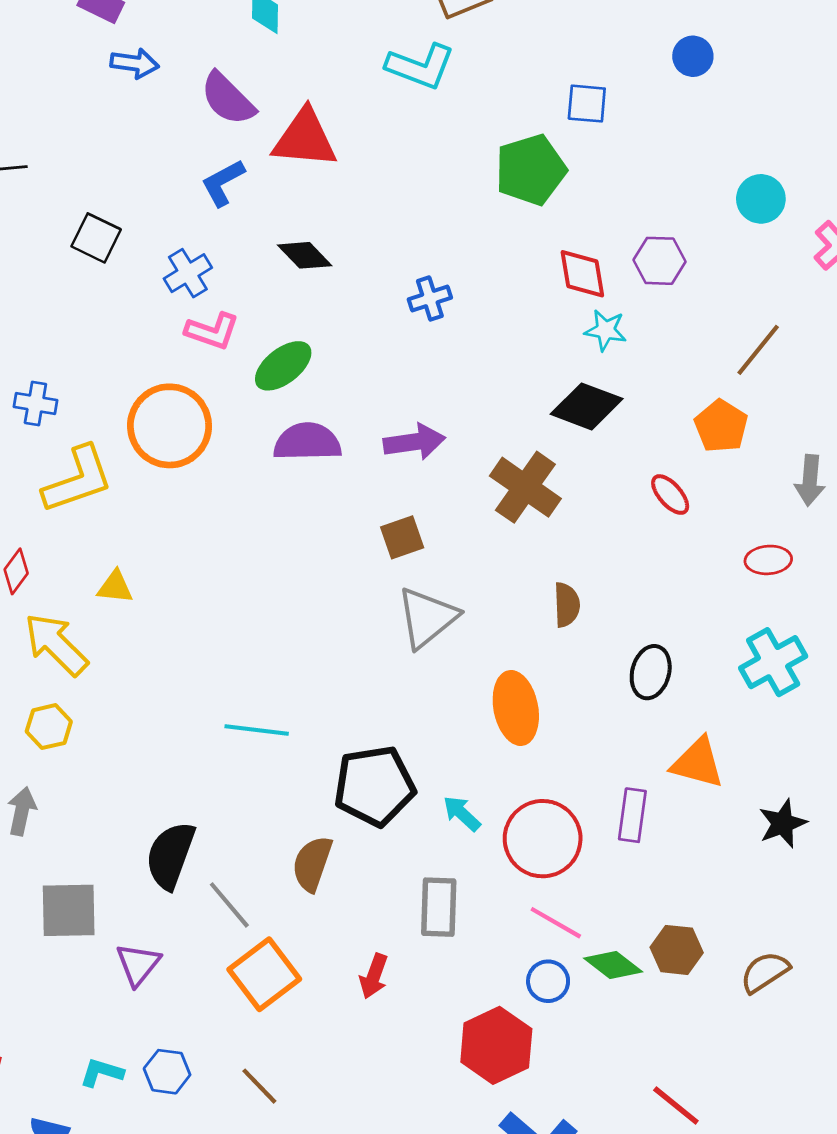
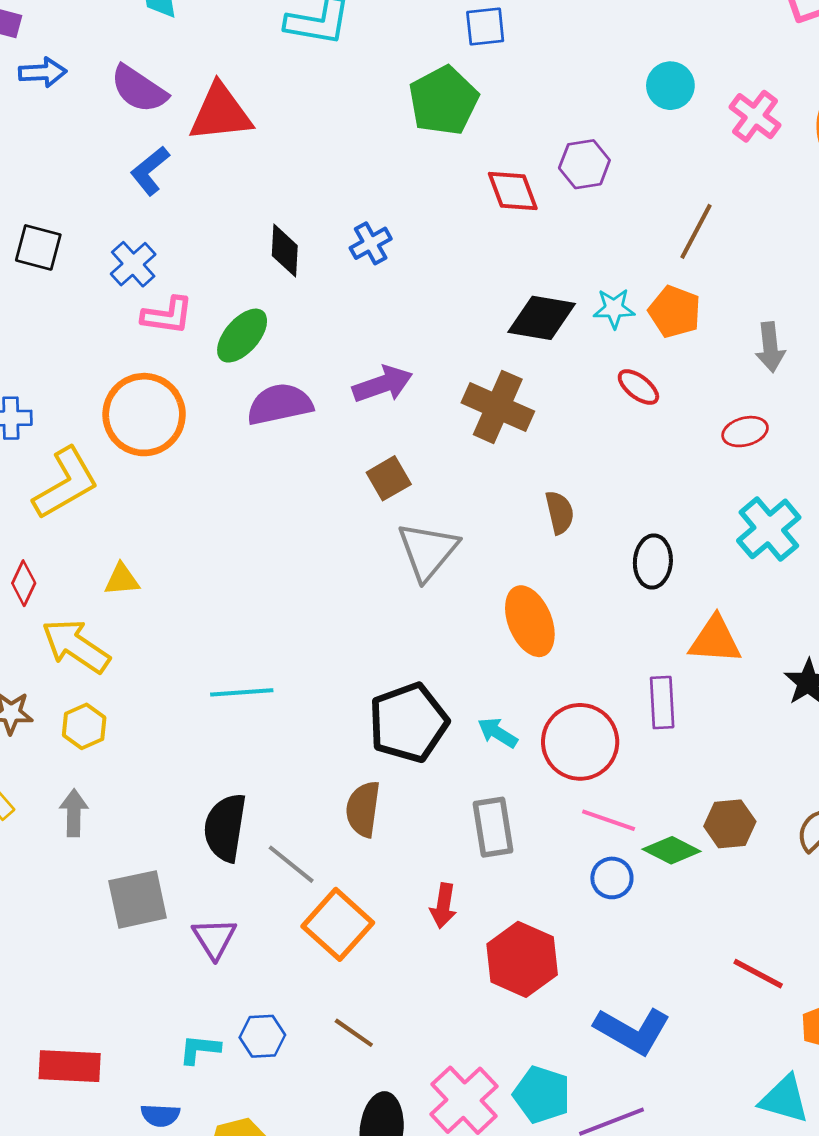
black diamond: (305, 255) -> (285, 251), moved, turned 58
cyan star: (606, 330) -> (614, 308), moved
cyan line: (257, 730) -> (242, 692), moved
red hexagon: (496, 1045) -> (522, 959), moved

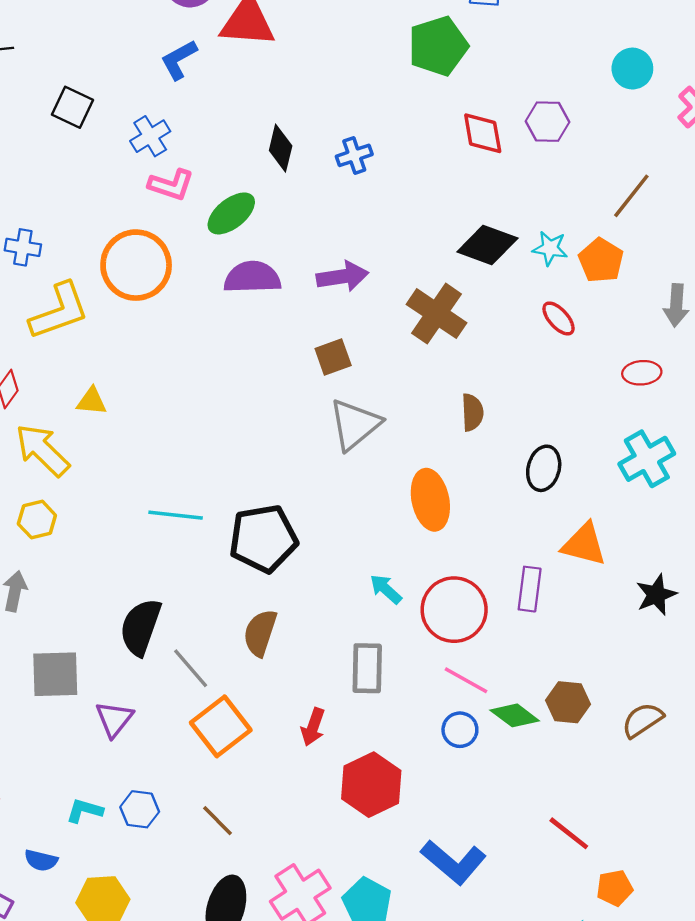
black pentagon: (408, 723) -> (263, 539), moved

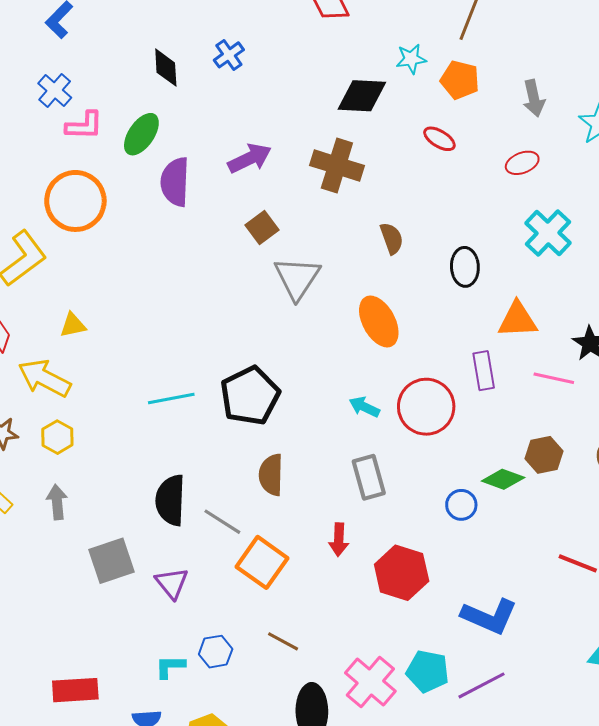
cyan star: (550, 248) -> (411, 59), moved
purple semicircle: (252, 277) -> (175, 182), turned -69
pink line: (466, 680) -> (554, 378), moved

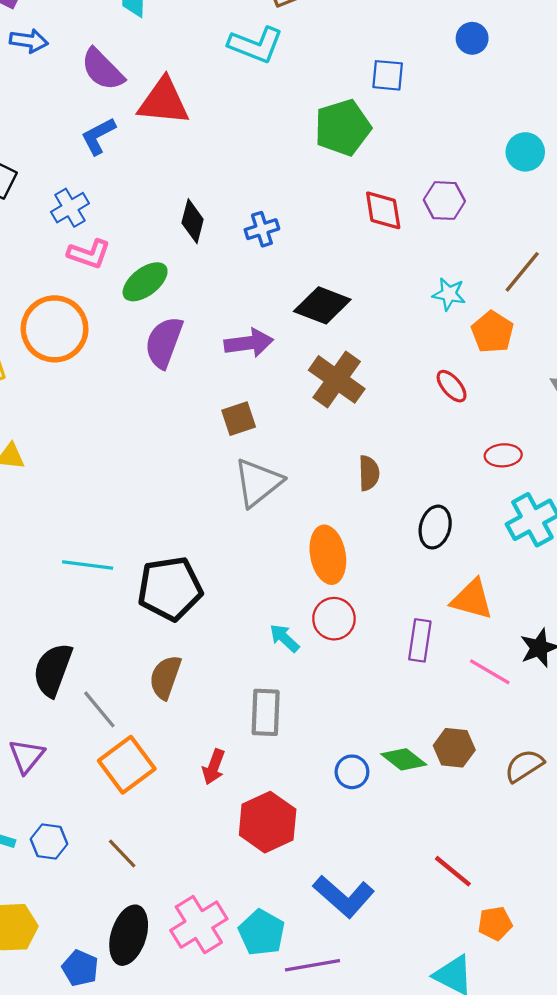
black diamond: (362, 96) -> (322, 305), moved
red ellipse: (522, 163) -> (503, 455), moved
red circle: (426, 407) -> (334, 619), moved, size x0.7

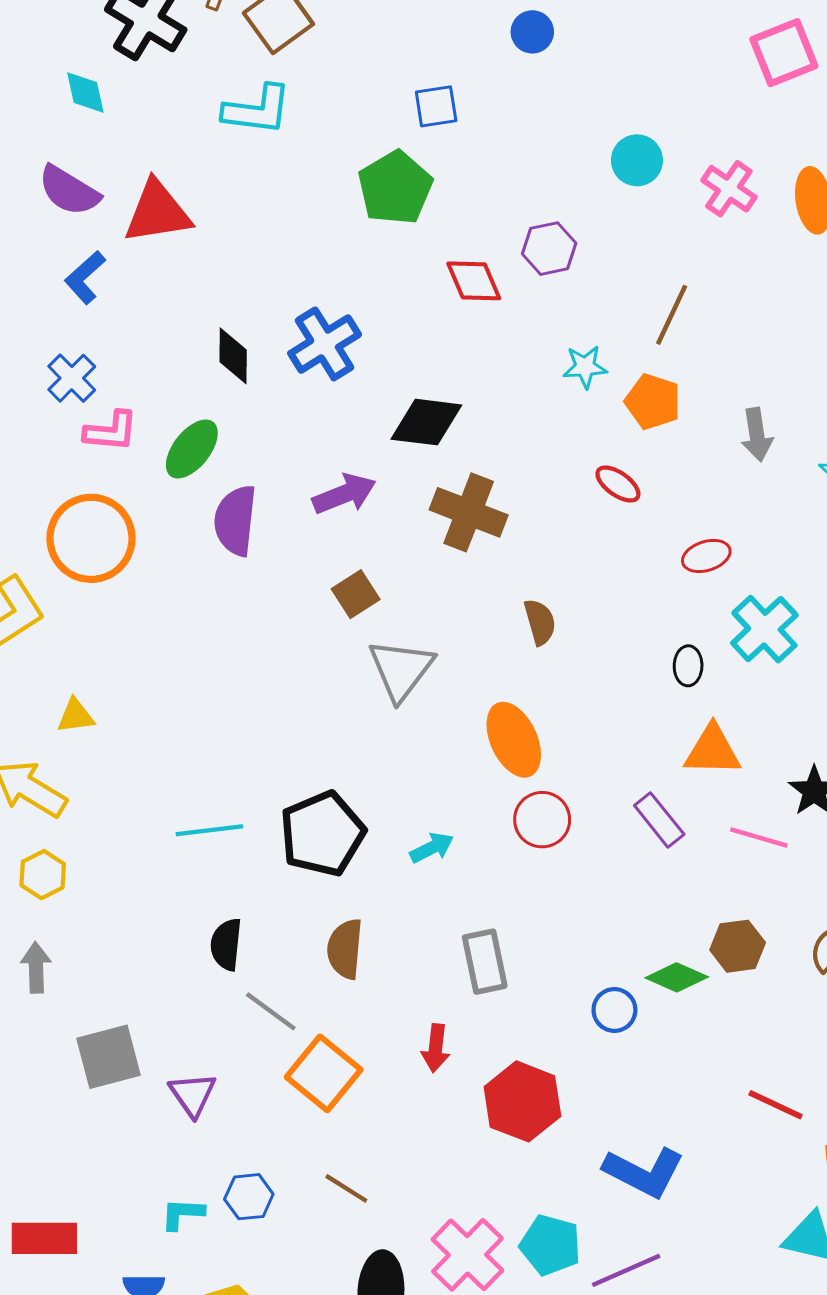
blue cross: (262, 229) -> (325, 344), size x1.6
black ellipse: (435, 527) -> (688, 666), moved, size x0.7
cyan arrow: (284, 638) -> (432, 848), moved, turned 124
purple rectangle: (420, 640) -> (659, 820), turned -33
black semicircle: (53, 670) -> (226, 944), moved, size x0.7

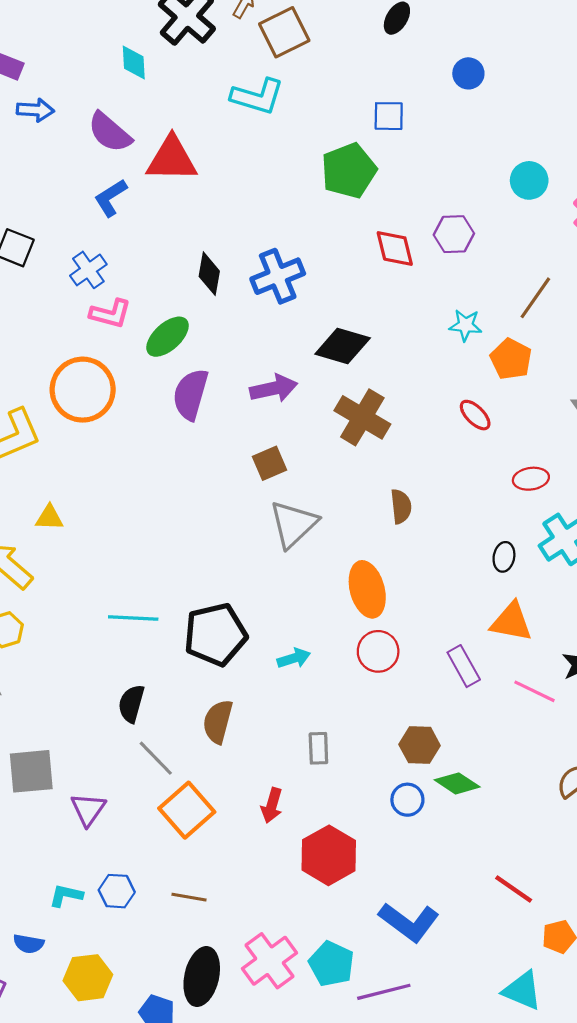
brown hexagon: (738, 946) -> (420, 745), moved
gray rectangle: (485, 962) -> (318, 748), size x0.7
brown line: (346, 1188) -> (189, 897), turned -32

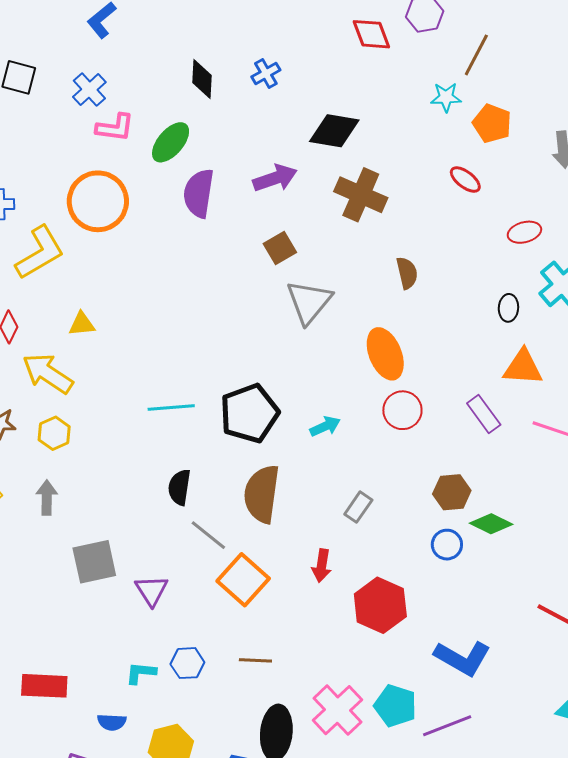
blue cross: (278, 276) -> (266, 73), size x0.6
brown line: (535, 298) -> (476, 55), moved
brown semicircle: (218, 722) -> (262, 494), size x1.4
gray rectangle: (318, 748) -> (358, 507), turned 44

